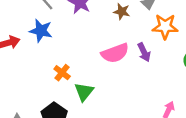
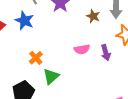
pink semicircle: (115, 53) -> (82, 49), size x0.7

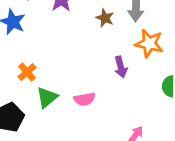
pink semicircle: (82, 49) -> (85, 99), moved

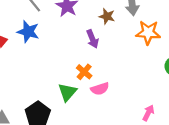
purple arrow: (121, 67) -> (92, 39), moved
orange cross: (27, 72) -> (84, 72), moved

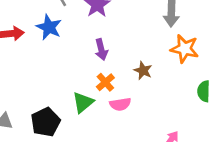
brown star: (107, 16) -> (143, 71), moved
purple arrow: (92, 39) -> (101, 50), moved

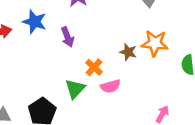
orange star: (185, 49) -> (155, 43), moved
purple arrow: (101, 50) -> (67, 37), moved

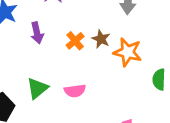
brown star: (128, 52) -> (101, 39), moved
orange cross: (94, 67) -> (75, 41), moved

